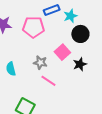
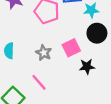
pink line: (48, 81) -> (39, 82), moved

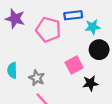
gray star: (44, 53) -> (37, 78), moved

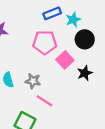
pink pentagon: (48, 30) -> (45, 42), moved

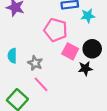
black circle: (85, 39) -> (92, 49), moved
pink square: (65, 60) -> (70, 51), turned -35

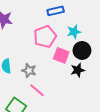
cyan star: (88, 16) -> (74, 32), moved
pink pentagon: (56, 30) -> (45, 37), turned -30

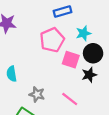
gray star: (29, 71) -> (37, 94), moved
pink line: (37, 90) -> (70, 99), moved

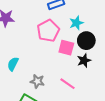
cyan semicircle: (12, 74) -> (13, 64), turned 40

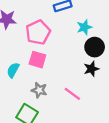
pink pentagon: (48, 31) -> (38, 32), moved
pink square: (66, 48) -> (37, 60), moved

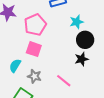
cyan semicircle: (13, 70) -> (15, 66), moved

